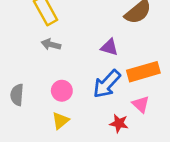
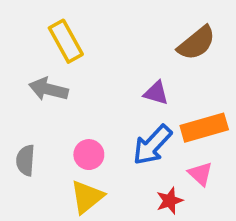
gray arrow: (51, 44) -> (48, 89), moved, size x1.4
yellow triangle: (60, 121) -> (87, 197), size x1.4
red star: (119, 123) -> (170, 201), turned -30

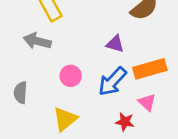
pink circle: (89, 155) -> (71, 76), moved
red star: (170, 201) -> (125, 122), turned 30

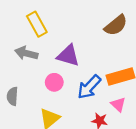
purple triangle: (115, 44) -> (68, 56), moved, size x1.5

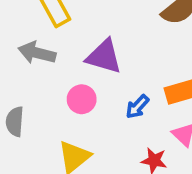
blue arrow: (89, 87) -> (137, 107), size x0.6

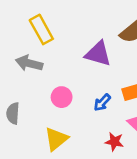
purple triangle: (104, 57) -> (98, 54), moved

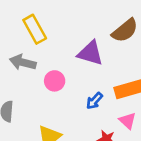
pink circle: (62, 97) -> (55, 81), moved

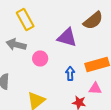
blue arrow: (94, 101) -> (70, 74), turned 136
pink triangle: (128, 121) -> (95, 88), turned -40

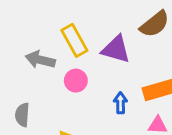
yellow rectangle: (25, 20) -> (74, 40), moved

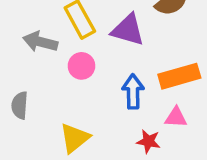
blue arrow: (120, 103) -> (133, 92), size x1.4

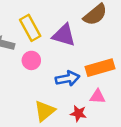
blue arrow: (133, 92) -> (67, 78), turned 80
yellow triangle: (75, 138) -> (45, 111), moved

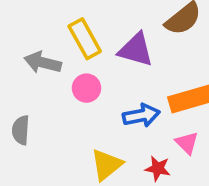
pink triangle: (98, 97) -> (187, 143), turned 42

